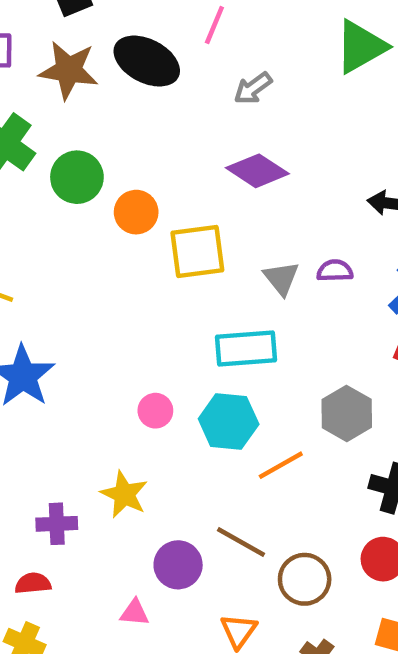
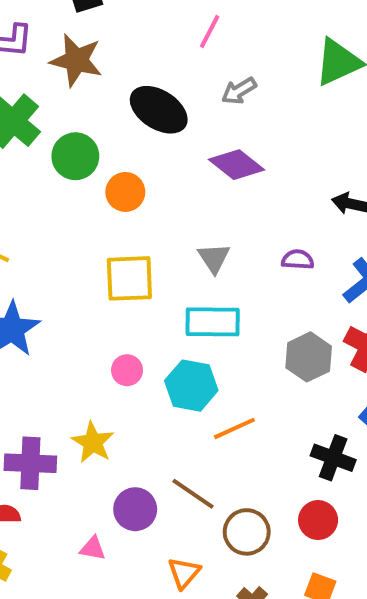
black ellipse: (147, 61) -> (159, 110), moved
yellow square: (197, 252) -> (129, 278), moved
gray triangle: (281, 278) -> (214, 258), moved
gray hexagon: (347, 413) -> (309, 357), moved
purple cross: (57, 524) -> (30, 463), size x1.4

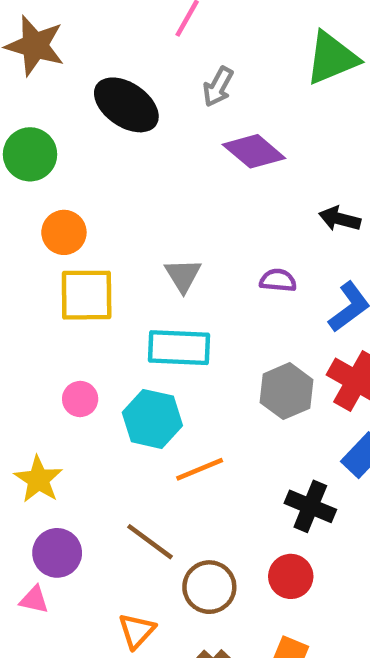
gray arrow: (239, 91) -> (218, 87), turned -32
purple diamond: (236, 165) -> (254, 151), moved
orange circle: (125, 192) -> (64, 232), moved
purple circle: (135, 509) -> (57, 553), moved

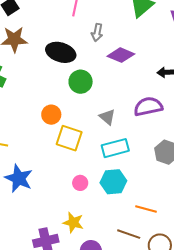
green circle: (30, 154) -> (81, 82), moved
purple semicircle: (278, 280) -> (148, 106), size x1.8
yellow square: (87, 295) -> (69, 138), turned 36
orange line: (200, 469) -> (146, 209), moved, turned 55

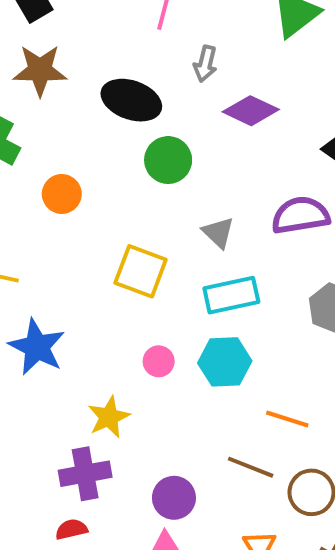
orange circle: (51, 115) -> (62, 194), moved
yellow star: (73, 222) -> (109, 417), moved, turned 30

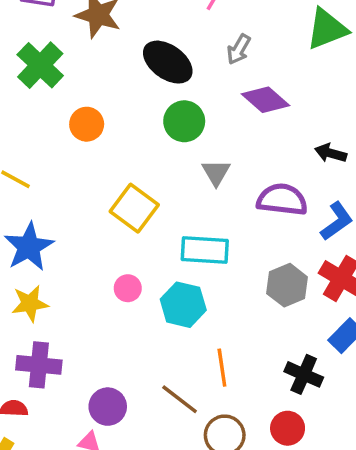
gray triangle: (218, 232) -> (216, 173), moved
yellow star: (109, 417) -> (30, 303), moved
orange line: (287, 419) -> (222, 368), turned 48

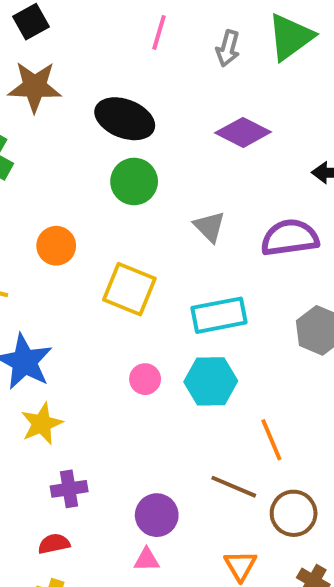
gray arrow: (239, 49) -> (228, 48), moved
green circle: (184, 121) -> (134, 181), moved
orange circle: (87, 124) -> (56, 246), moved
purple cross: (39, 365) -> (69, 489), size x0.7

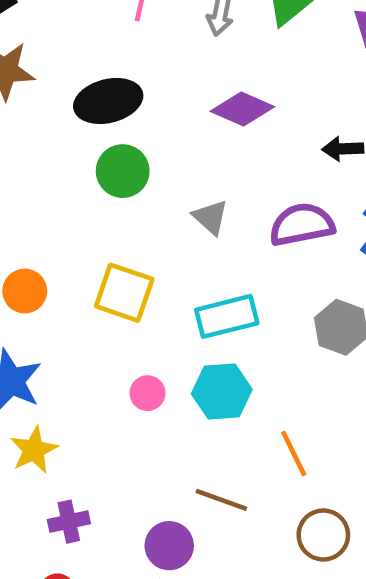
black ellipse: (125, 119) -> (108, 101), turned -32
orange circle: (56, 246) -> (25, 291), moved
brown line: (234, 487) -> (221, 500), moved

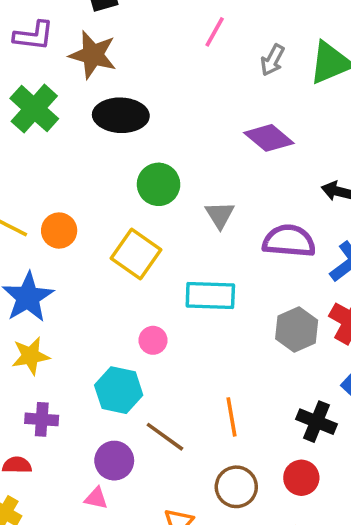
black ellipse: (108, 101) -> (121, 115), moved
green circle: (123, 171) -> (159, 184), moved
cyan hexagon: (222, 392) -> (119, 390), moved
pink circle: (148, 393) -> (153, 340), moved

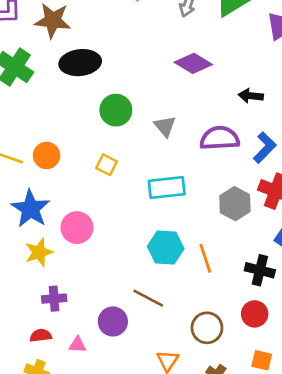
yellow square: (136, 254) -> (107, 165), size x0.6
pink circle: (153, 340) -> (77, 228), moved, size x1.5
cyan hexagon: (119, 390) -> (166, 248), moved
orange line: (232, 417) -> (205, 258), moved
pink triangle: (96, 498) -> (78, 345), moved

